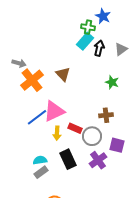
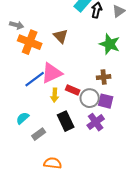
orange cross: (32, 80) -> (30, 42), turned -30
green star: (112, 82) -> (110, 44), size x1.5
purple square: (117, 145) -> (106, 101), moved
cyan semicircle: (40, 160) -> (23, 118), moved, turned -32

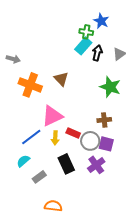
gray arrow: (17, 25) -> (13, 59), moved
blue line: (35, 79) -> (31, 137), moved

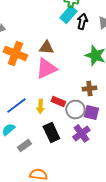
brown triangle: (61, 79) -> (46, 47), turned -42
pink triangle: (52, 116) -> (46, 68), moved

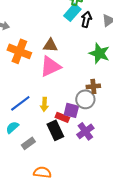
red rectangle: (58, 101) -> (62, 117), moved
gray circle: (75, 109) -> (85, 99), moved
purple square: (91, 112) -> (71, 110), moved

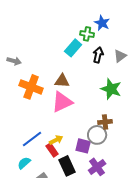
cyan rectangle: (72, 12) -> (73, 48), moved
yellow arrow: (44, 104) -> (56, 140), turned -120
red rectangle: (62, 117) -> (52, 150), moved, turned 32

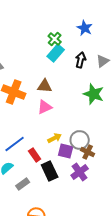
green cross: (87, 34) -> (55, 39), moved, turned 32
pink triangle: (62, 102) -> (45, 107), size x0.7
brown cross: (105, 122) -> (88, 152), moved, turned 32
yellow arrow: (56, 140) -> (55, 138), moved

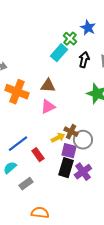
green cross: (55, 39) -> (70, 39), moved
brown cross: (88, 152) -> (71, 132), moved
black rectangle: (50, 171) -> (66, 168), moved, turned 42

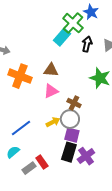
green cross: (70, 39) -> (73, 23), size x1.5
brown cross: (71, 132) -> (74, 103), moved
yellow arrow: (58, 138) -> (53, 122), moved
gray circle: (83, 140) -> (70, 119), moved
red rectangle: (38, 155) -> (42, 162), moved

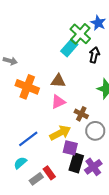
gray circle: (70, 119) -> (95, 131), moved
yellow arrow: (53, 122) -> (60, 133), size x1.5
purple square: (72, 135) -> (70, 148), moved

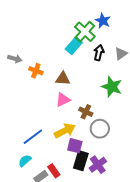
orange cross: (27, 87) -> (36, 71), moved, size x0.6

